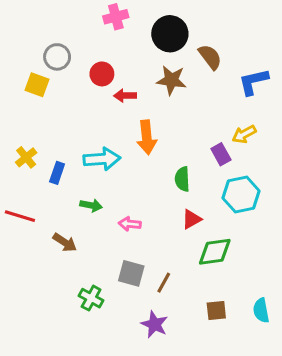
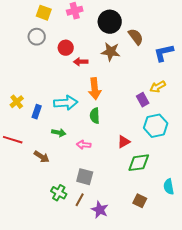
yellow square: (37, 85) -> (44, 13), moved
green semicircle: (182, 179) -> (95, 116), moved
brown line: (164, 283) -> (80, 200), moved
brown square: (216, 310) -> (140, 201), turned 32
cyan semicircle: (261, 310) -> (169, 187), moved

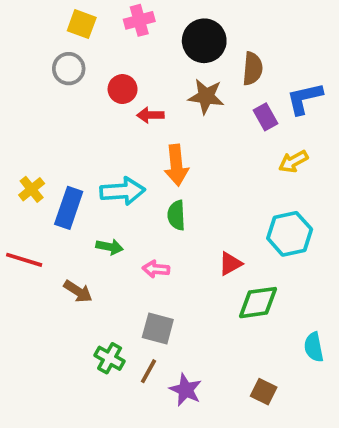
brown semicircle: (136, 37) -> (252, 69), turned 42
purple rectangle: (143, 100) -> (265, 117), moved
blue rectangle: (37, 112) -> (69, 208), size x1.5
brown square: (140, 201) -> (264, 392), moved

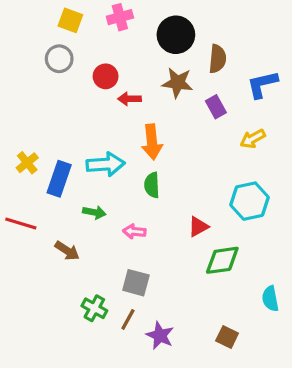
purple rectangle: (265, 117) -> (216, 107), moved

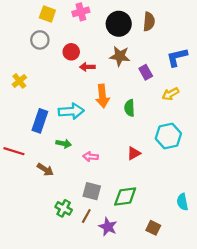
brown semicircle: (217, 59) -> (149, 22), moved
yellow cross: (27, 163) -> (19, 81), moved
green semicircle: (152, 185) -> (129, 108), moved
green diamond: (222, 260) -> (125, 197), moved

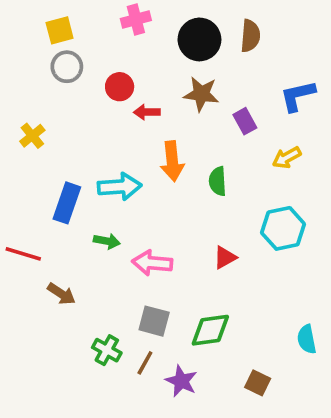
yellow square: (47, 14) -> (60, 30), moved, turned -35
pink arrow: (91, 157) -> (152, 263), size x1.5
brown arrow: (45, 170) -> (61, 294), moved

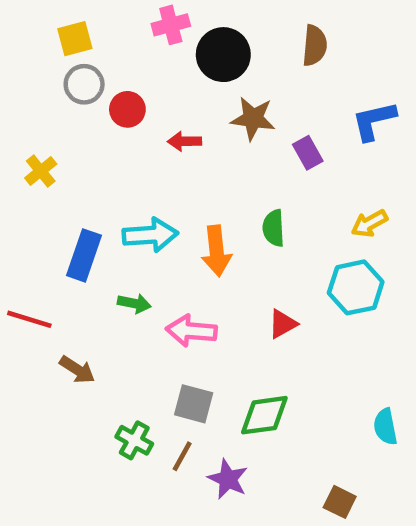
black circle: (199, 39) -> (223, 55), moved
red circle: (120, 87) -> (127, 109), moved
yellow arrow: (287, 158) -> (369, 223), moved
orange arrow: (172, 161) -> (216, 251), moved
brown square: (258, 383) -> (340, 502), moved

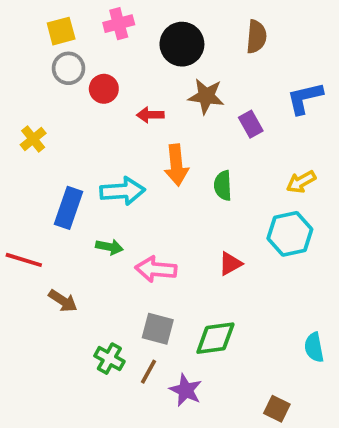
pink cross: (171, 25) -> (119, 24), moved
orange arrow: (216, 251) -> (176, 165), moved

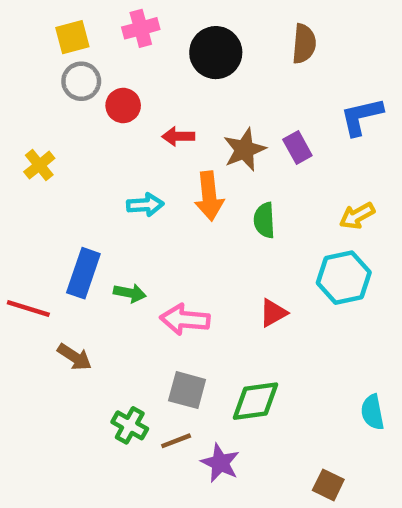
brown star: (206, 96) -> (244, 150), moved, turned -30
cyan arrow: (122, 191) -> (145, 205), moved, size x0.7
blue rectangle: (68, 208) -> (83, 273), moved
brown line: (148, 372) -> (176, 441), turned 40

